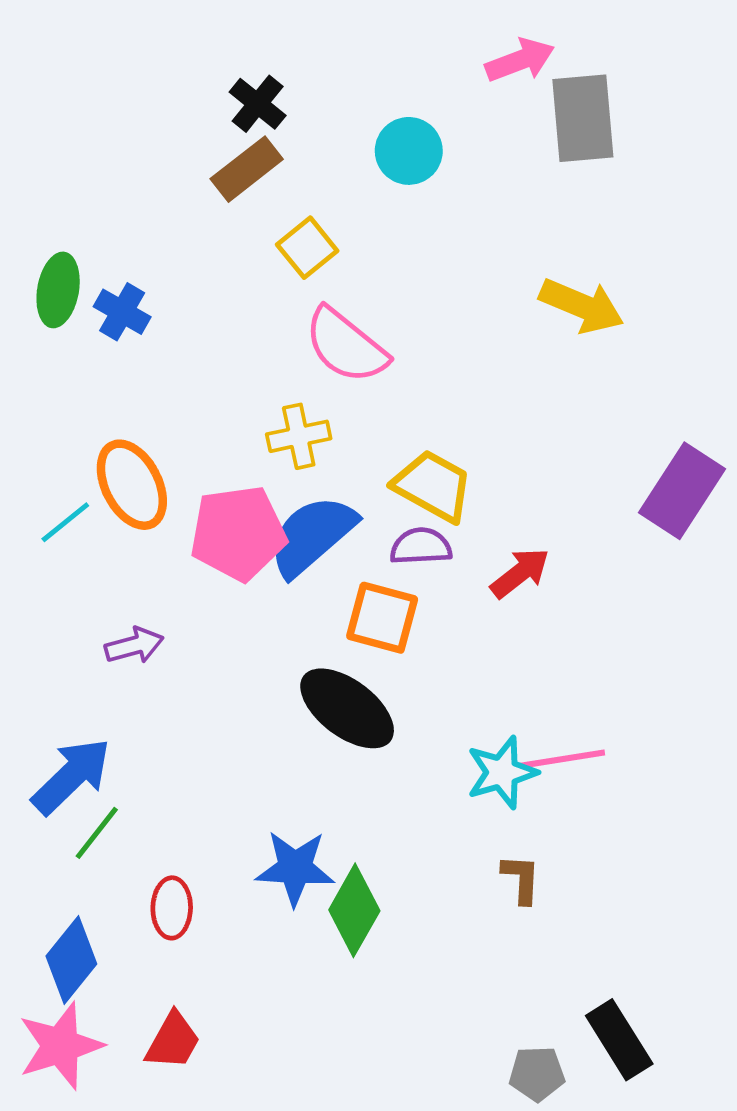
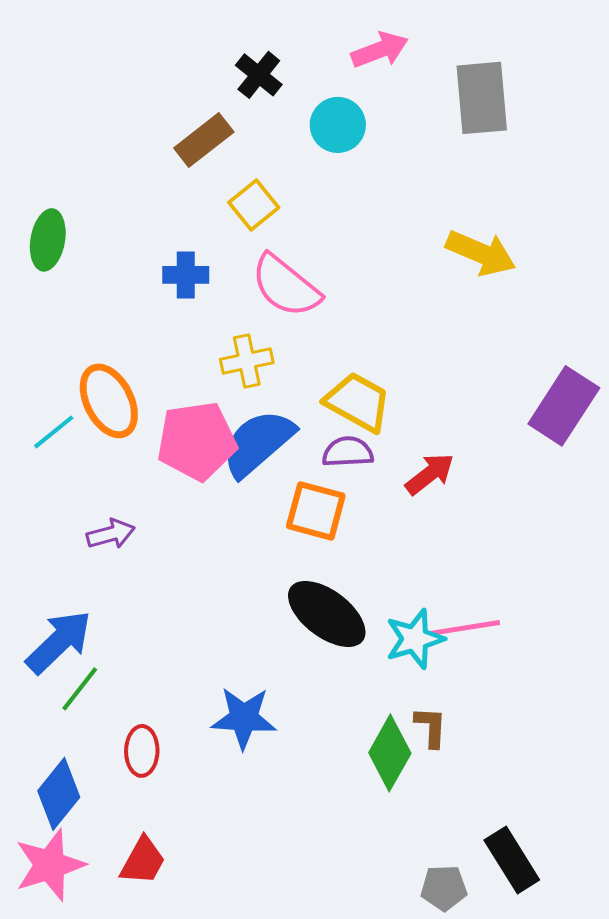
pink arrow: (520, 60) -> (380, 50), moved
black cross: (258, 104) -> (259, 75), moved
blue cross: (122, 312) -> (186, 275), moved, turned -30
black ellipse: (347, 708) -> (327, 614), moved
green diamond: (354, 910) -> (390, 753), moved

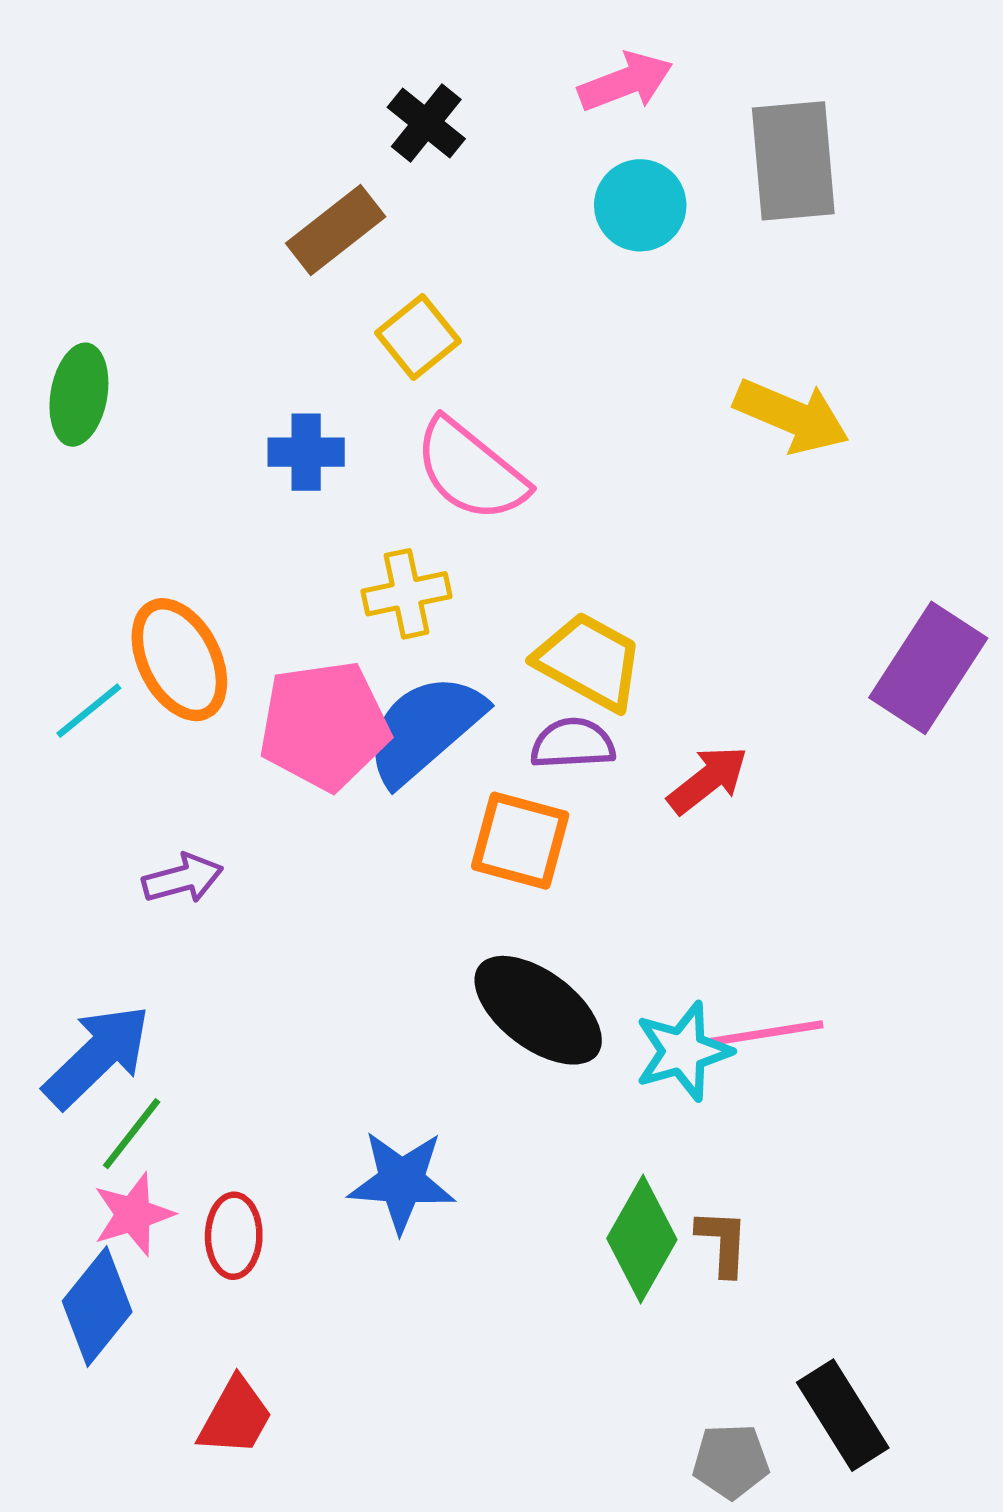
cyan circle: (338, 125) -> (640, 205), moved
brown L-shape: (431, 727) -> (723, 1242), moved
pink star: (50, 865) -> (133, 1214), moved, size x0.7

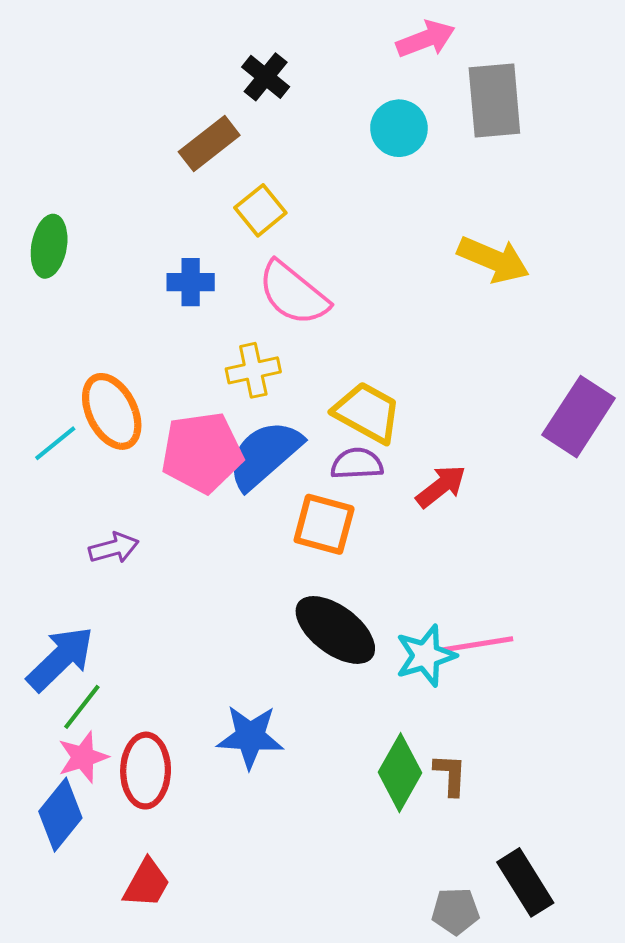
pink arrow: (625, 82) -> (426, 39), moved
red ellipse: (234, 1236) -> (146, 771), size x1.4

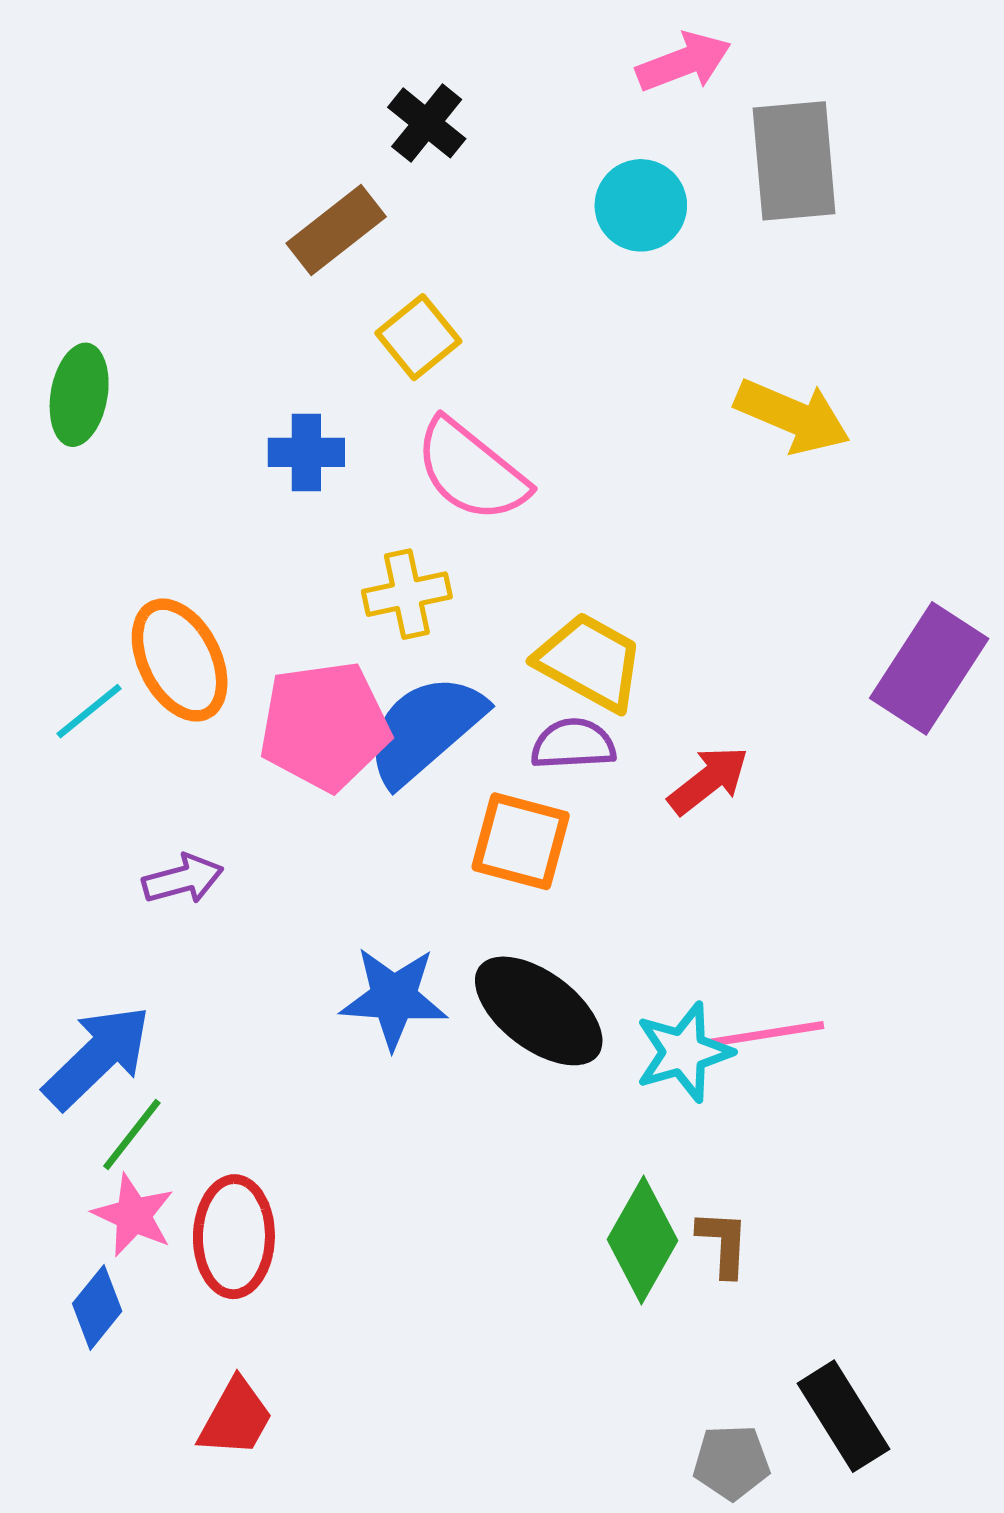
blue star: (250, 737) -> (394, 998), moved
pink star: (83, 757) -> (133, 1215), turned -30
blue diamond: (60, 815) -> (97, 1307), size x0.7

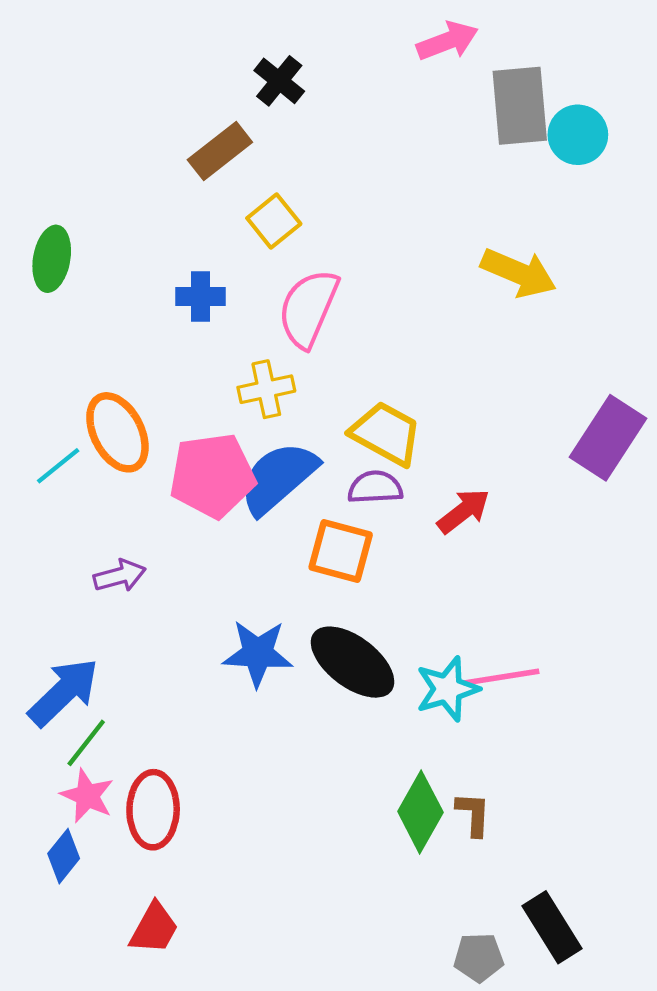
cyan circle: (641, 205) -> (578, 135), moved
pink semicircle: (471, 471) -> (308, 308), turned 74

